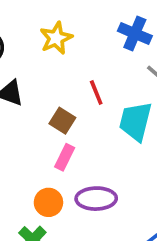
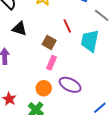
purple ellipse: (96, 199) -> (70, 85), turned 30

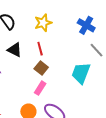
red line: (67, 26) -> (40, 49), moved

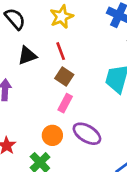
black triangle: (15, 50) -> (27, 55), turned -42

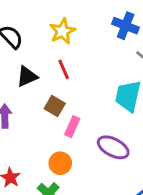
brown square: (64, 77) -> (55, 106), moved
purple ellipse: (87, 134) -> (113, 147), moved

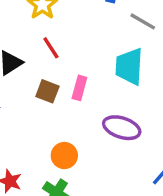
pink rectangle: (72, 127) -> (79, 88), moved

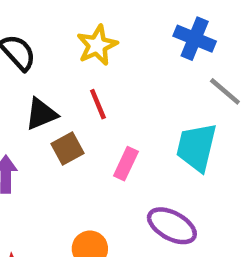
brown square: (47, 91) -> (67, 149), moved, turned 30

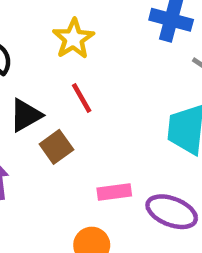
pink rectangle: (126, 164) -> (114, 192), moved, turned 64

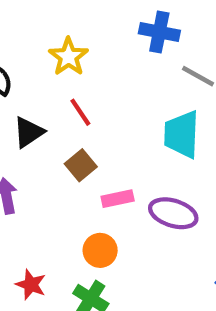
brown square: (56, 147) -> (81, 165), moved

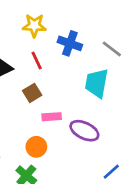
blue cross: (159, 32) -> (70, 43), moved
yellow star: (68, 57) -> (34, 25), turned 30

